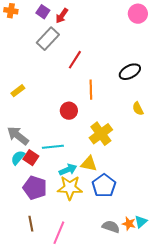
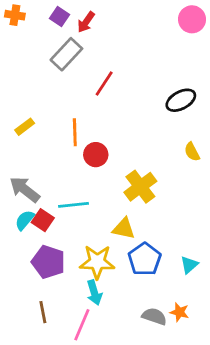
orange line: (91, 90) -> (75, 132), moved
cyan arrow: (68, 170) -> (94, 293), moved, turned 96
cyan triangle: (141, 222) -> (189, 265), moved

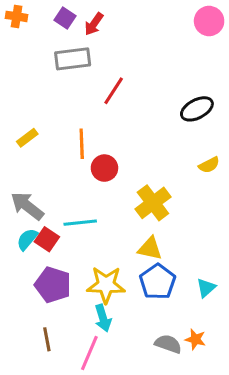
gray rectangle: (66, 54) -> (73, 59), turned 40
yellow semicircle: (192, 152) -> (209, 165), turned -90
yellow triangle: (124, 229) -> (150, 248), moved

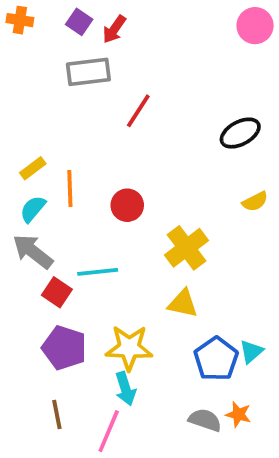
orange line: (82, 144) -> (70, 189), moved
cyan semicircle: (27, 239) -> (33, 209), moved
blue pentagon: (158, 282) -> (216, 359), moved

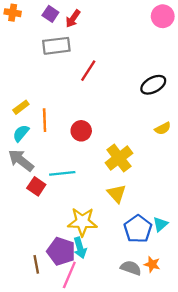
yellow triangle: (183, 303) -> (117, 193), turned 36
purple pentagon: (64, 348) -> (61, 251), moved

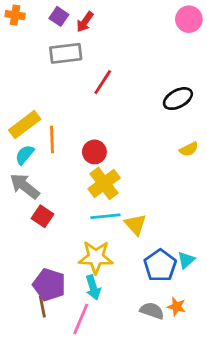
yellow rectangle: (21, 107) -> (25, 125), size x1.6
yellow cross: (119, 158) -> (104, 183), moved
cyan line: (62, 173) -> (105, 216), moved
purple pentagon: (61, 251) -> (49, 285), moved

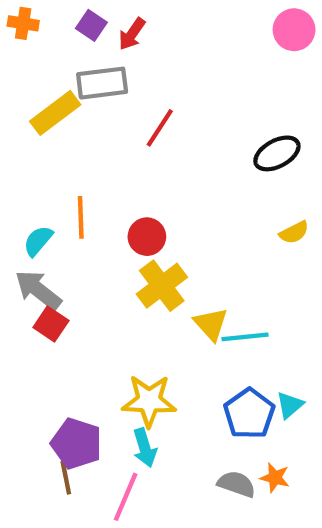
yellow rectangle: (25, 125) -> (55, 113), moved
red square: (42, 216) -> (51, 324), moved
cyan line: (105, 216) -> (245, 337), moved
yellow triangle: (136, 224) -> (211, 324), moved

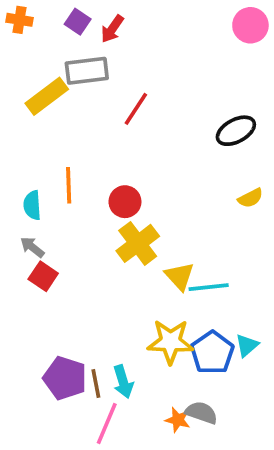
cyan semicircle: (38, 241) -> (32, 205), turned -44
gray arrow: (38, 290) -> (32, 247), size x0.6
yellow star: (149, 401) -> (170, 342), moved
brown line: (66, 478) -> (96, 383), moved
orange star: (275, 478) -> (178, 420), moved

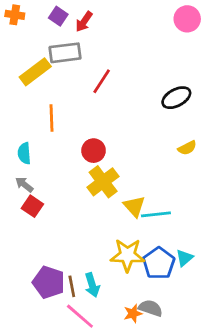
orange line: (69, 185) -> (51, 118), moved
orange star: (178, 420) -> (133, 313), turned -30
pink line: (107, 423) -> (80, 316), turned -72

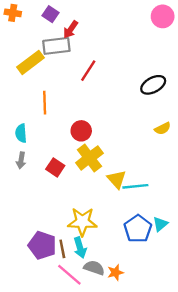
red arrow: (84, 22) -> (71, 29), moved
gray arrow: (24, 185) -> (21, 160), turned -119
red square: (32, 206) -> (55, 167), moved
yellow star: (127, 255) -> (82, 222), moved
gray semicircle: (151, 308) -> (94, 268), moved

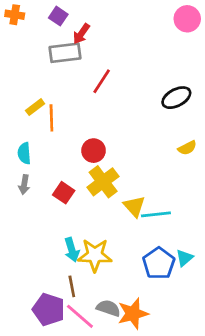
yellow rectangle: (30, 62) -> (35, 107), moved, size x0.6
purple pentagon: (42, 245) -> (49, 309), moved
cyan arrow: (80, 248) -> (72, 250), moved
orange star: (115, 272) -> (133, 314), size x1.6

